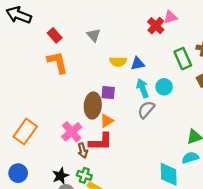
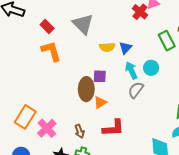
gray triangle: (94, 35) -> (83, 24), size x1.6
blue triangle: (138, 64) -> (125, 48), turned -32
pink cross: (72, 132) -> (47, 128), moved
red L-shape: (101, 142) -> (113, 128), moved

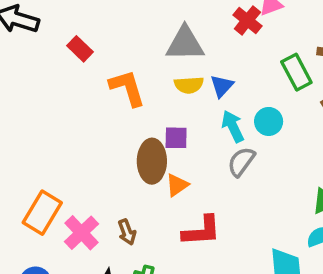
gray triangle: (83, 24) -> (185, 44), moved, turned -45
orange L-shape: (51, 51) -> (127, 88), moved
brown arrow: (79, 131) -> (127, 232), moved

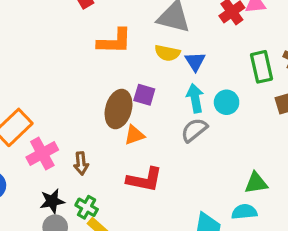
blue triangle: (222, 86) -> (195, 61), turned -30
orange L-shape: (127, 88) -> (114, 41), turned 93

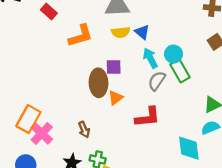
green rectangle: (262, 67) -> (180, 71), moved
pink cross: (42, 154) -> (42, 133), moved
red L-shape: (145, 180) -> (148, 117), moved

